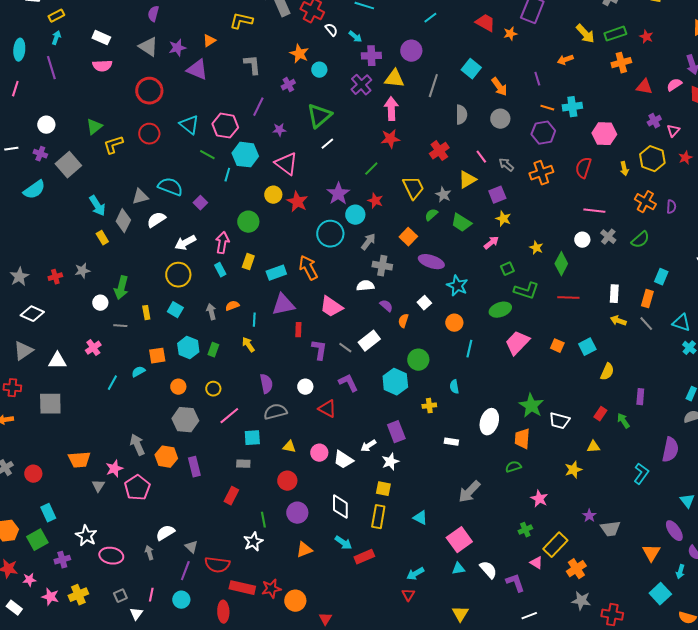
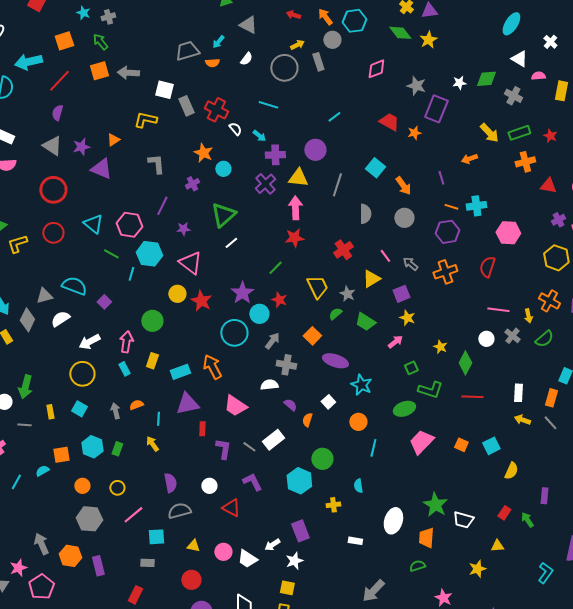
yellow arrow: (624, 169) -> (528, 316), moved

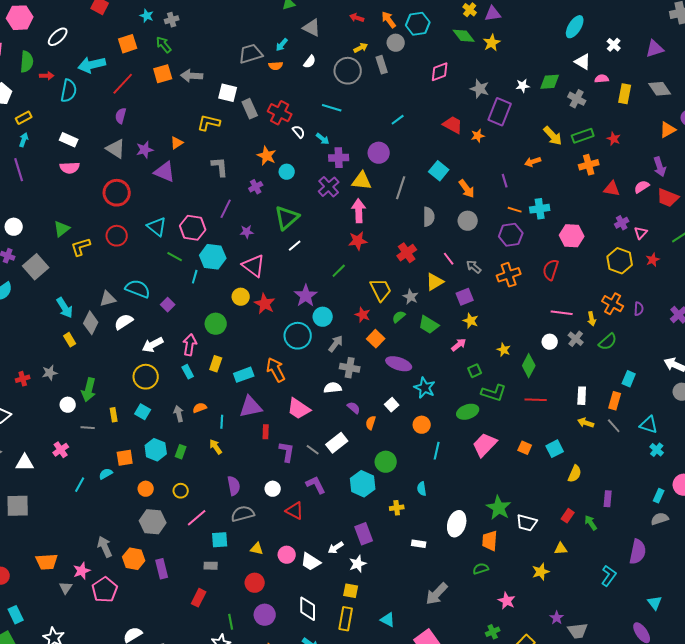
red star: (279, 300) -> (363, 315), moved

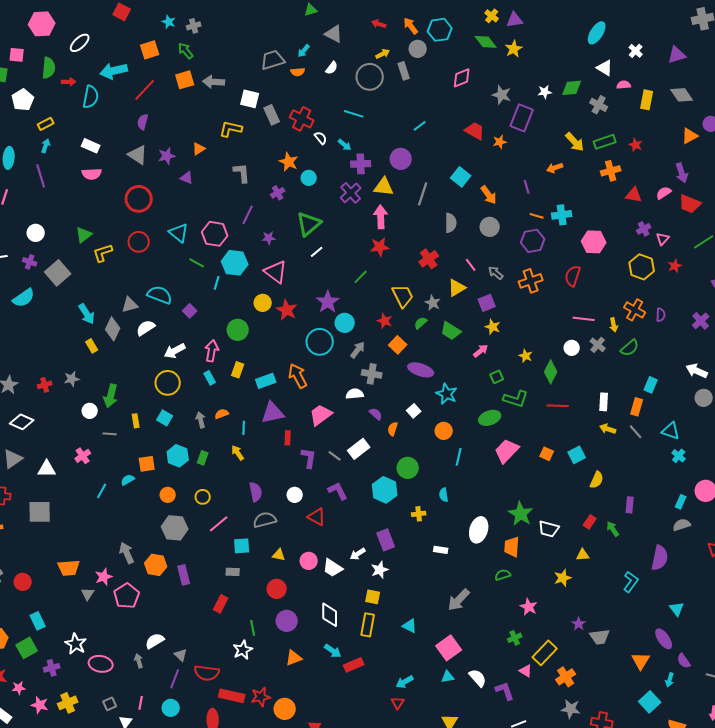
purple triangle: (165, 172) -> (187, 178), size x0.6
pink trapezoid: (299, 409) -> (321, 415), turned 110

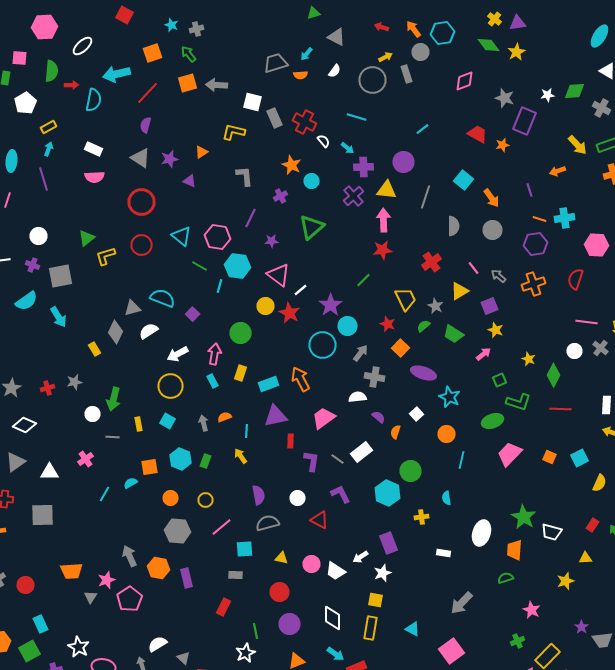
white line: (317, 252) -> (300, 290), moved
gray square: (58, 273) -> (60, 276), turned 30
cyan arrow: (87, 314) -> (58, 317), moved

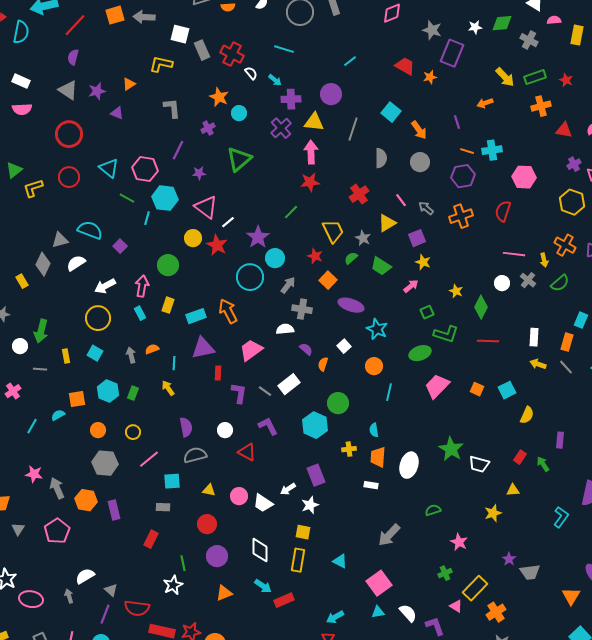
orange trapezoid: (514, 550) -> (378, 457), moved
pink star: (106, 580) -> (34, 474), moved, turned 30

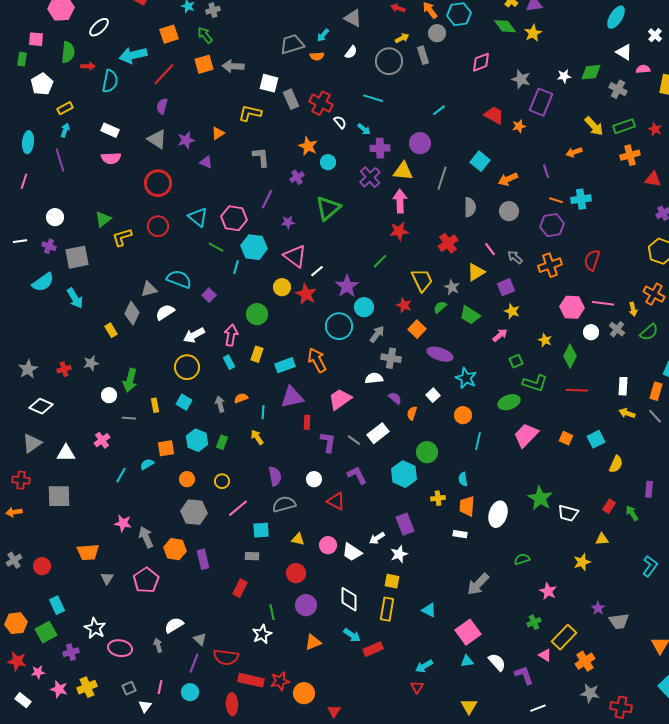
orange arrow: (419, 130) -> (508, 179), turned 102
pink hexagon: (524, 177) -> (572, 307), moved

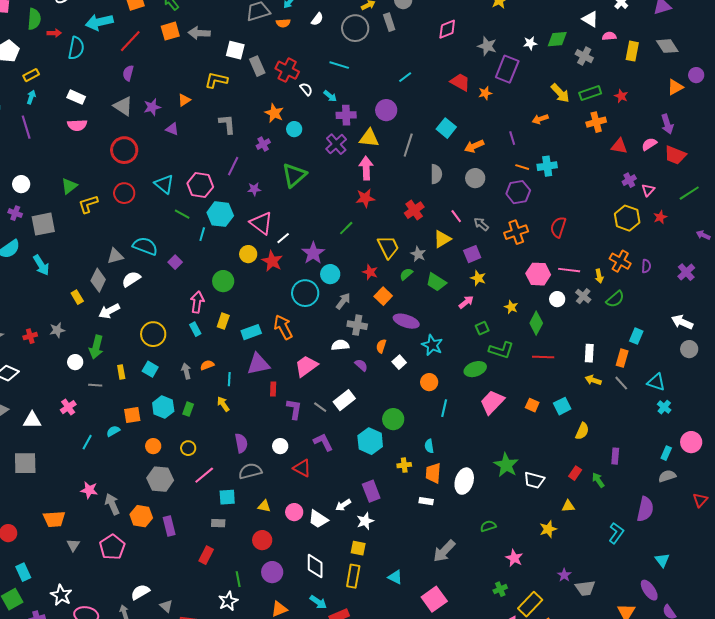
white arrow: (194, 335) -> (109, 311), moved
orange semicircle: (412, 413) -> (381, 346), moved

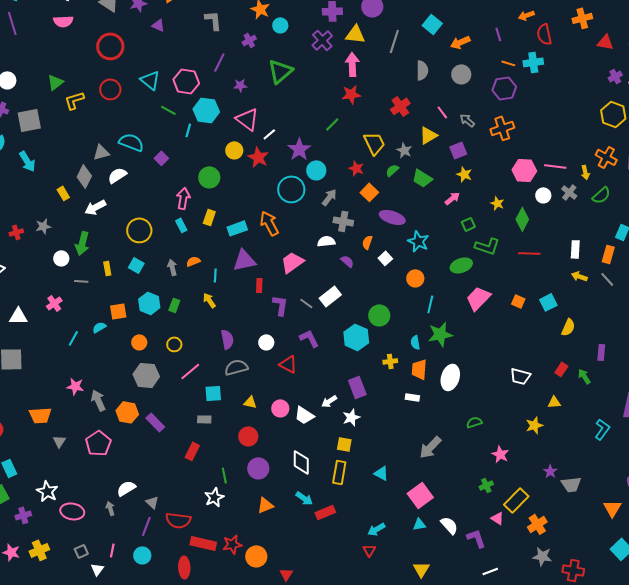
red semicircle: (558, 227) -> (544, 34), moved, turned -30
green star: (506, 465) -> (440, 334), moved, turned 30
purple rectangle: (169, 526) -> (155, 422), turned -30

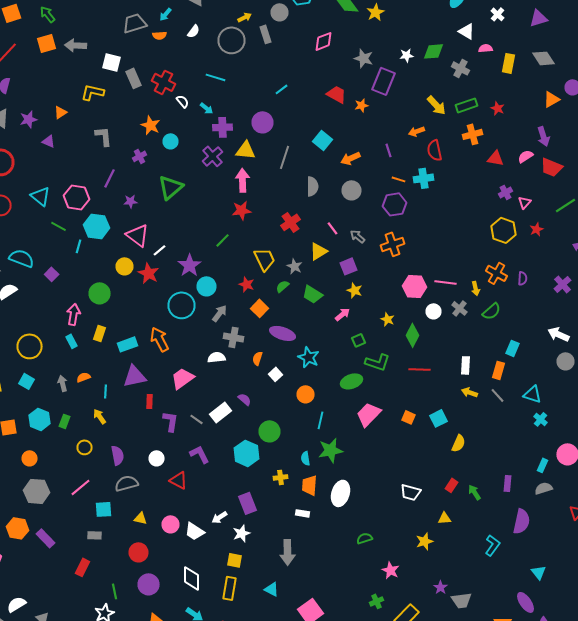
purple semicircle: (347, 261) -> (244, 399), moved
yellow circle: (174, 344) -> (84, 447), moved
purple rectangle: (601, 352) -> (508, 483), moved
gray arrow: (430, 447) -> (288, 552), moved, turned -45

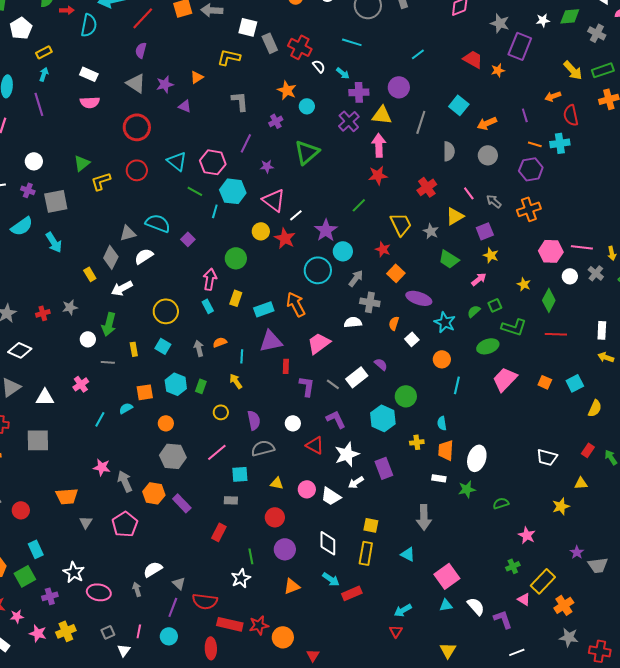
green semicircle: (282, 286) -> (474, 311), moved
green star: (330, 450) -> (467, 489), moved, size x0.7
white star: (242, 533) -> (347, 454), moved, size x1.4

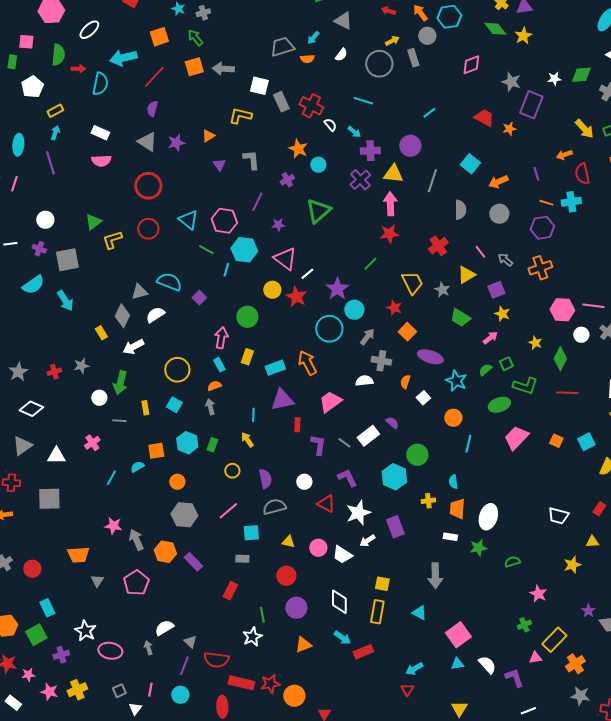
purple triangle: (185, 106) -> (219, 165), moved, turned 32
orange semicircle: (220, 342) -> (214, 386), moved
pink triangle: (524, 599) -> (535, 658), turned -40

